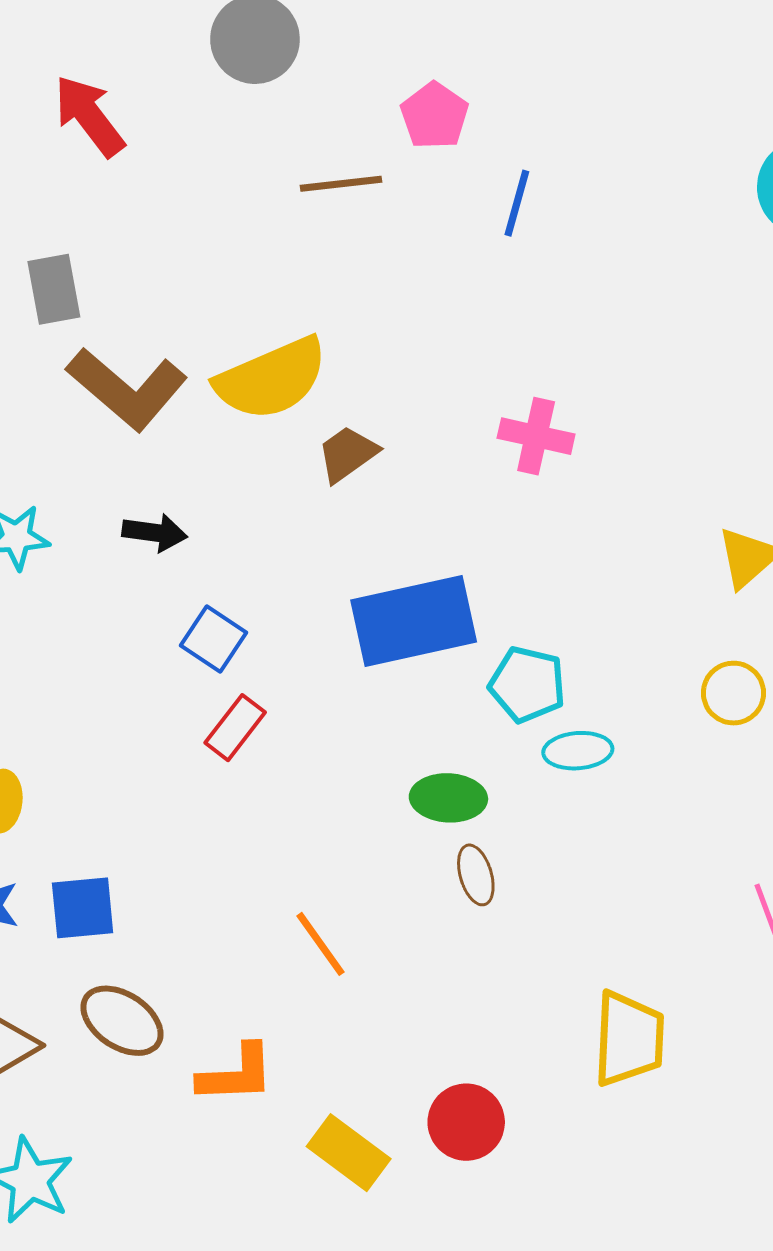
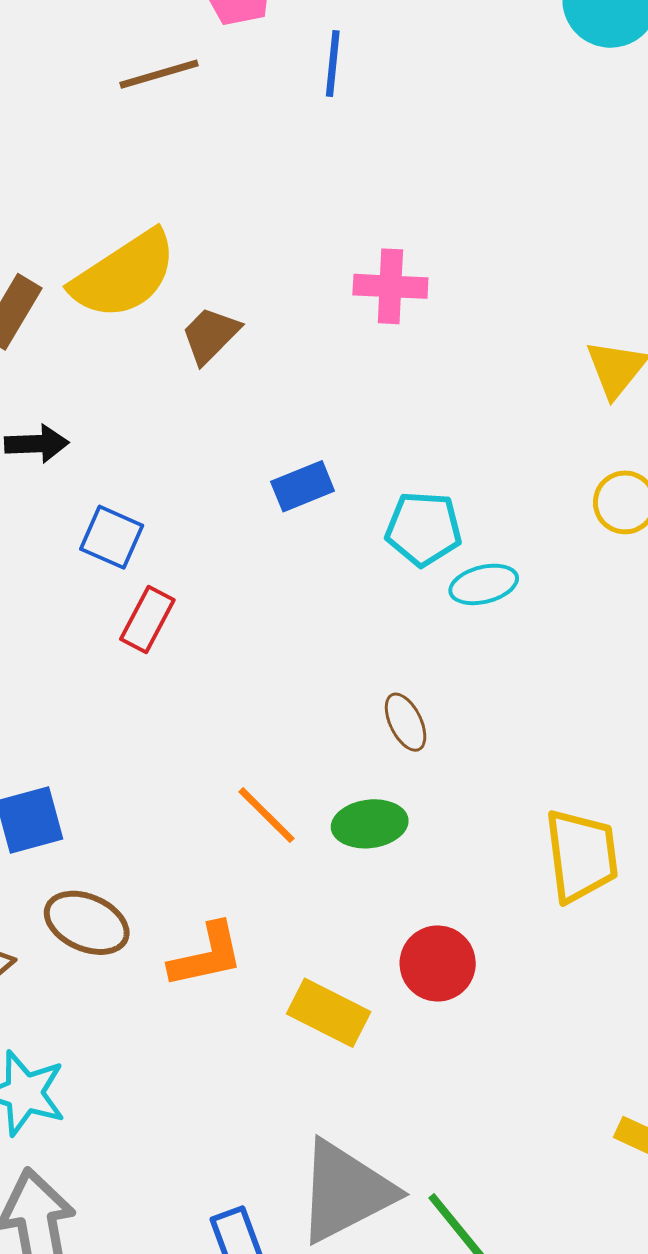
blue rectangle: (414, 621) -> (303, 486), size x0.5
green ellipse: (448, 798) -> (370, 824), moved

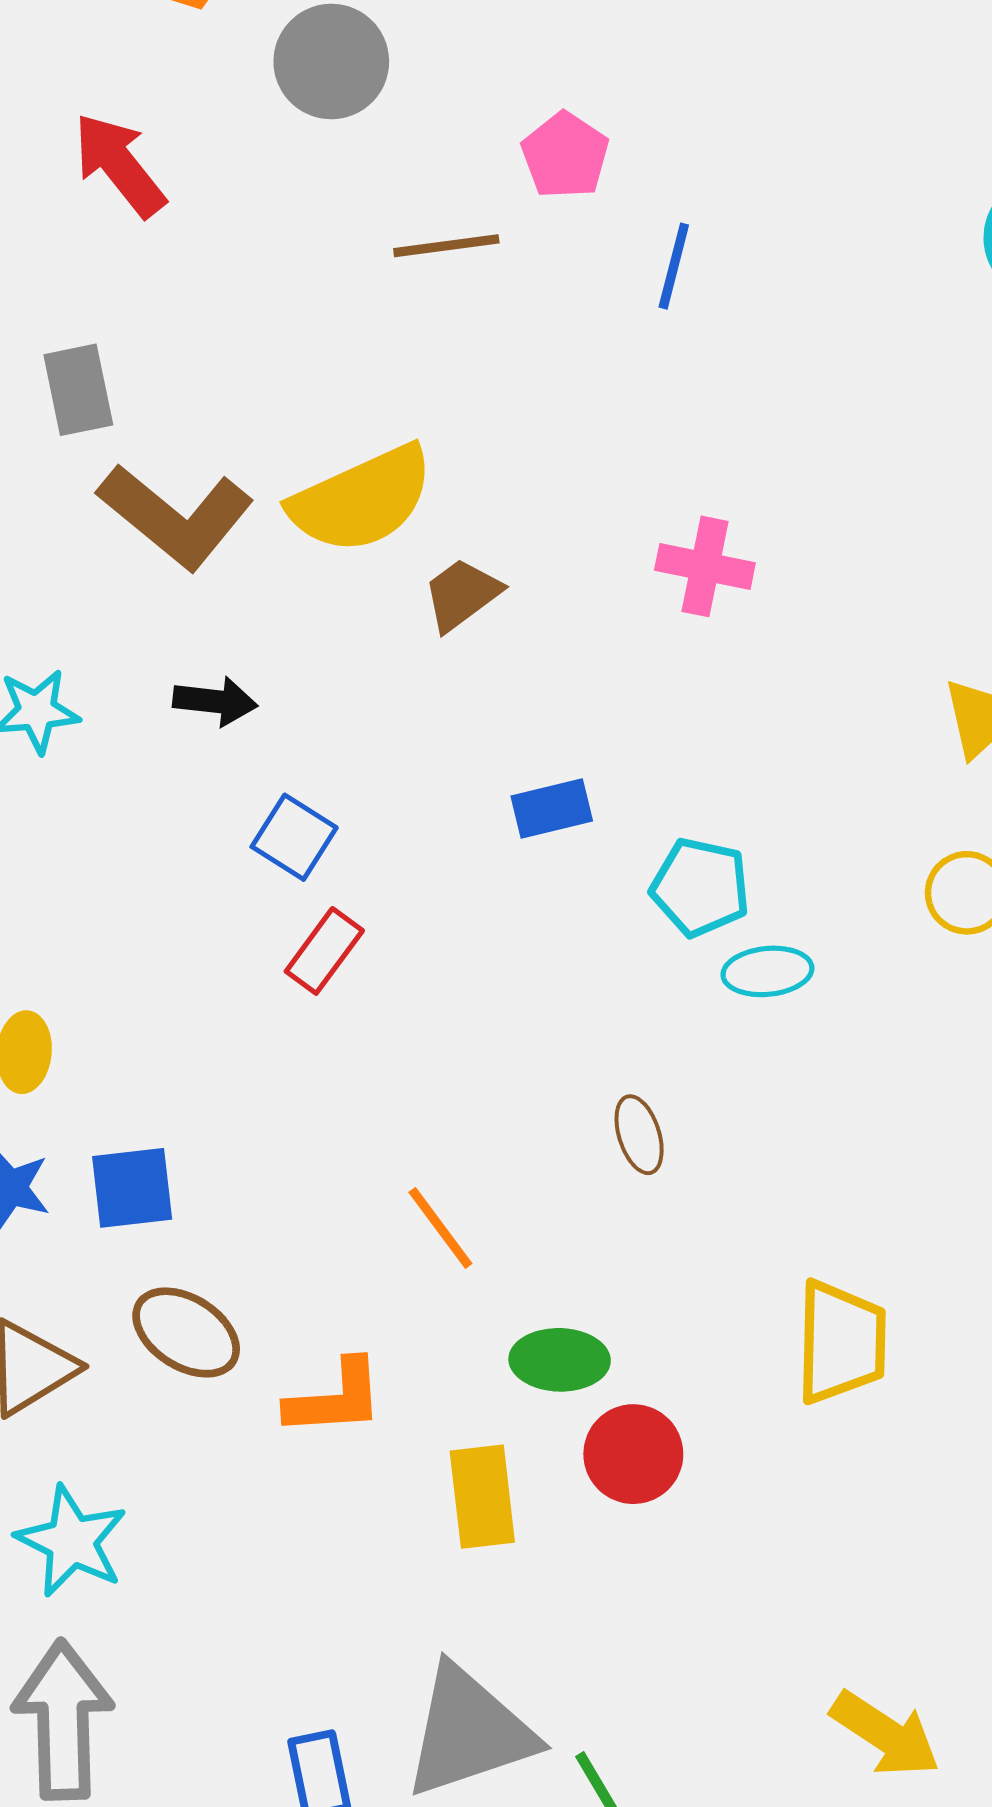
green ellipse: (370, 824) -> (560, 1360), moved
yellow rectangle: (329, 1013) -> (482, 1497), turned 48

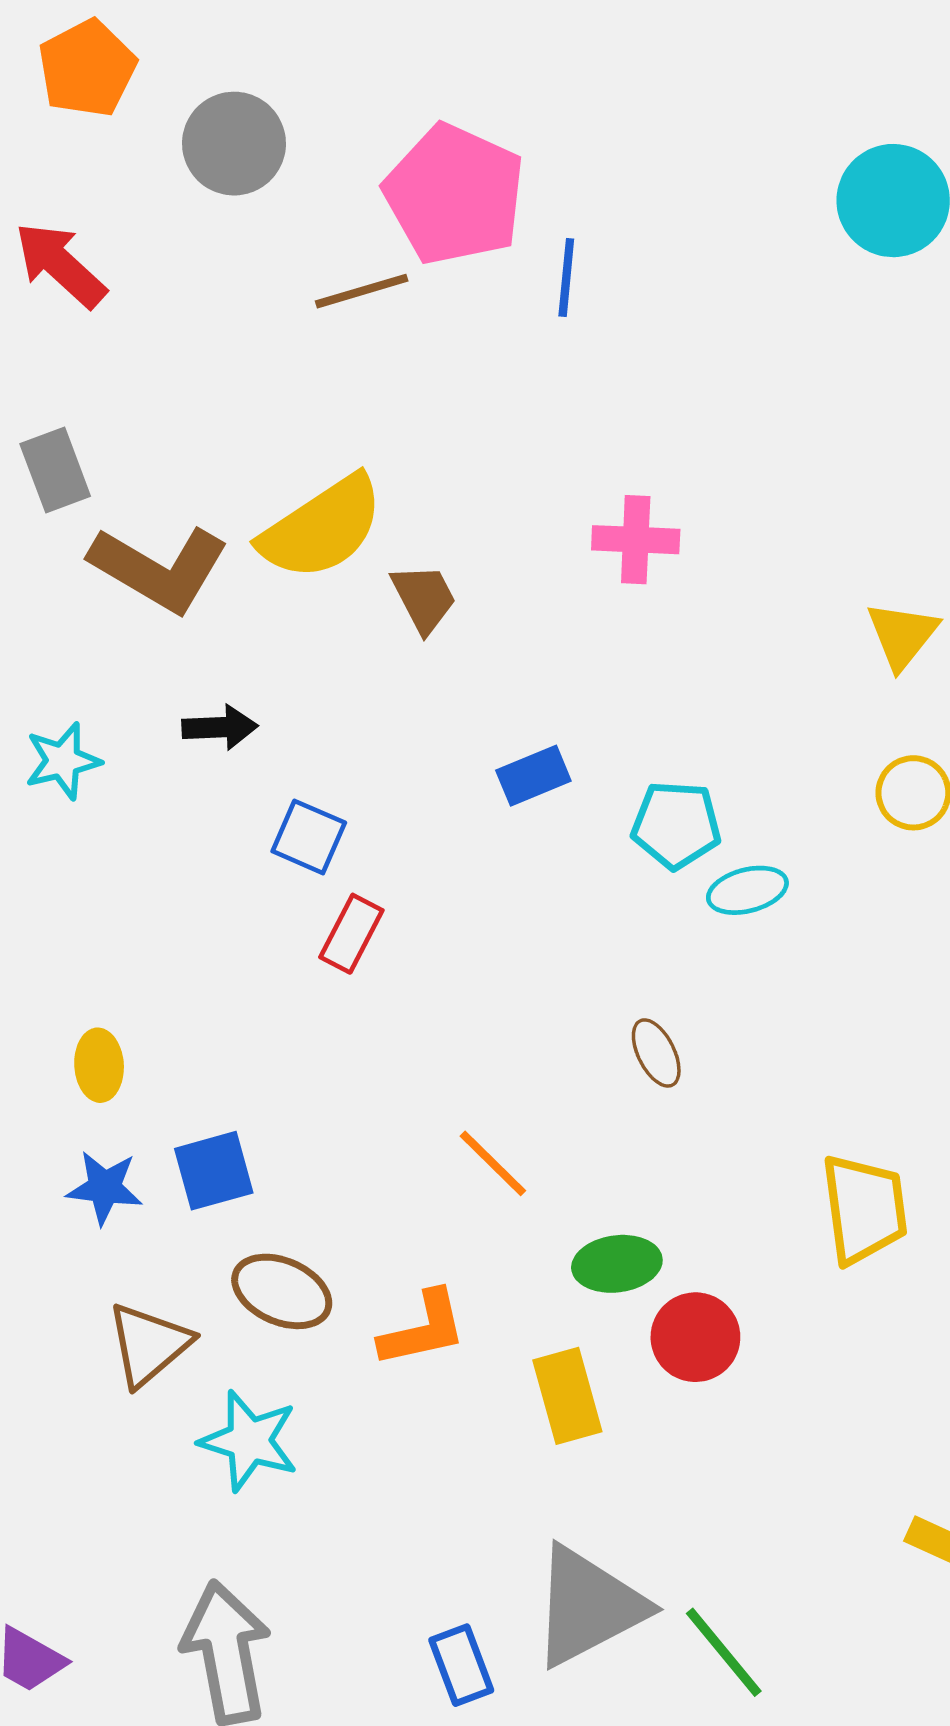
pink pentagon: (565, 155) -> (455, 194), size x1.8
brown trapezoid: (462, 594) -> (424, 598), turned 108
cyan star: (72, 1541) -> (249, 1441), moved

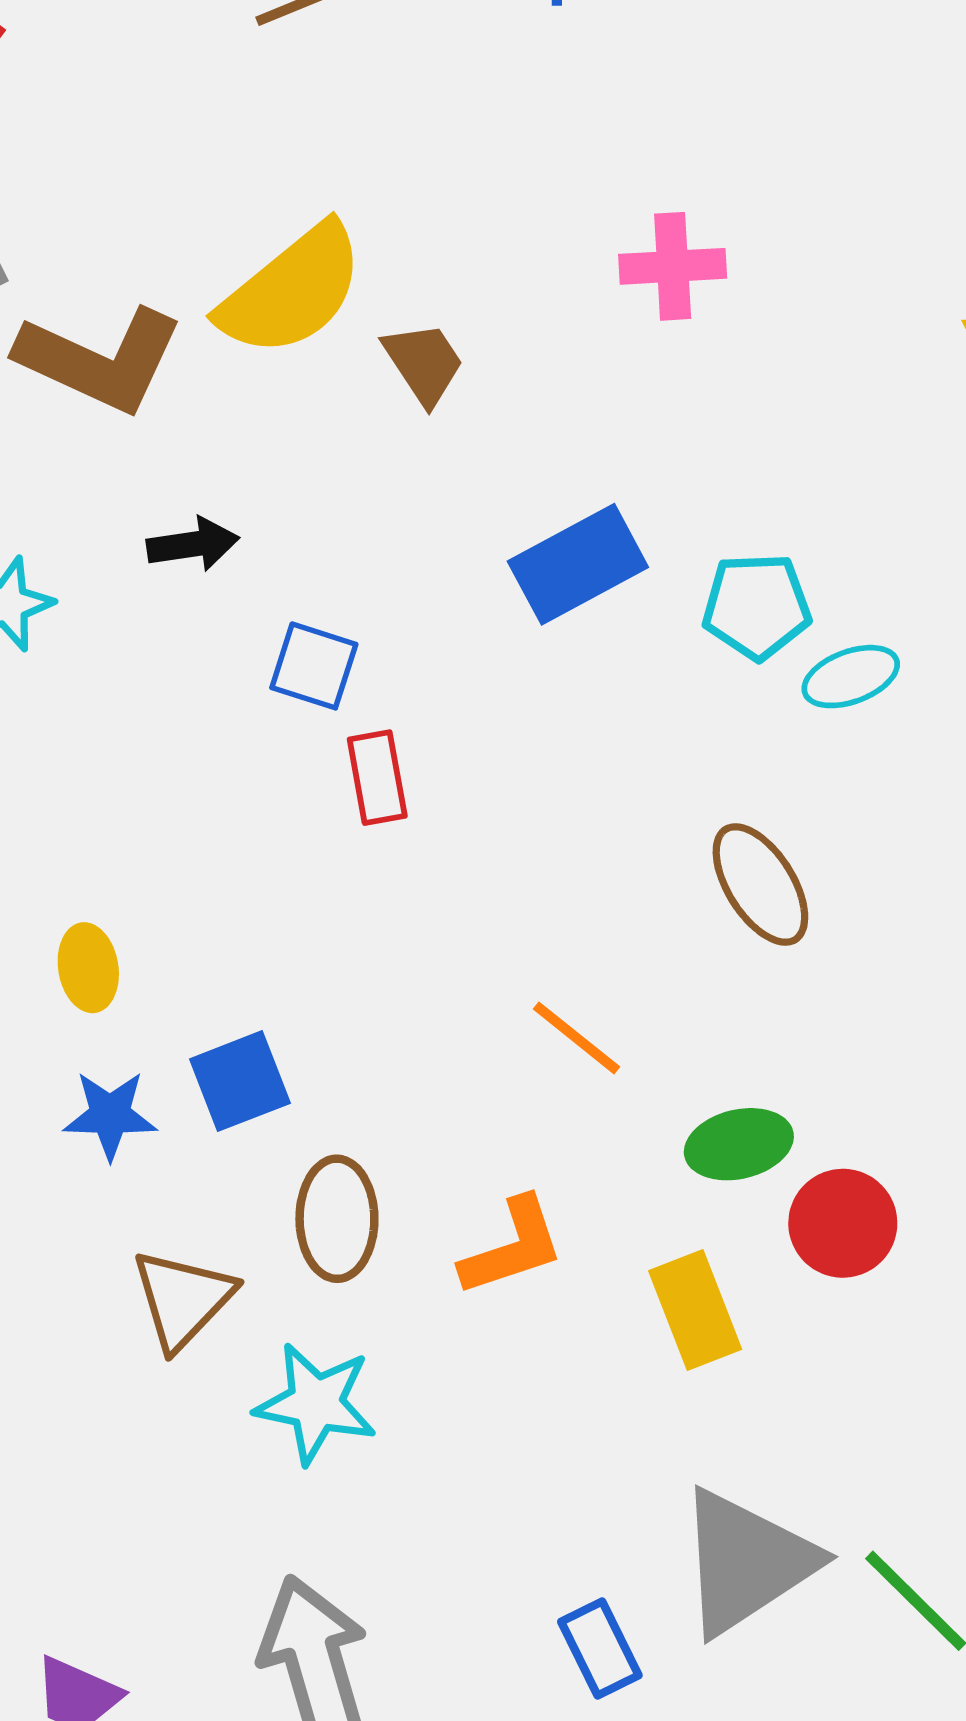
blue rectangle: (533, 776) -> (578, 564), size x1.5
red rectangle: (351, 934) -> (377, 778), turned -32
brown ellipse: (656, 1053) -> (760, 884), size x1.5
brown ellipse: (282, 1291) -> (337, 1219), turned 72

